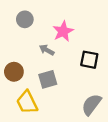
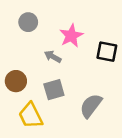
black square: (89, 60) -> (107, 52), moved
gray semicircle: (91, 105) -> (91, 106), moved

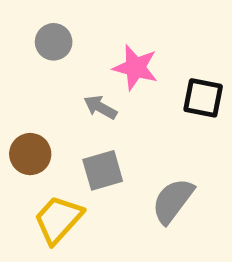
pink star: (71, 36) -> (135, 68), turned -30
yellow trapezoid: (31, 116) -> (58, 219), turned 68

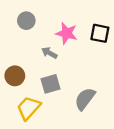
black square: (203, 98) -> (100, 33), moved

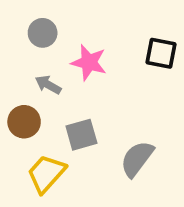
pink star: (67, 33) -> (89, 62), moved
gray arrow: (49, 53) -> (48, 85), moved

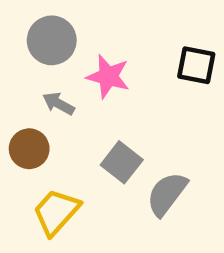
gray circle: (43, 33) -> (52, 40), size x1.4
gray square: (81, 135) -> (122, 162), moved, turned -36

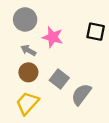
brown circle: (29, 149) -> (28, 72), moved

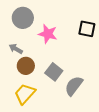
gray arrow: (28, 50) -> (16, 49), moved

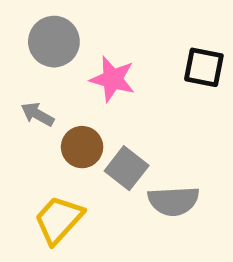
brown circle: (26, 66) -> (82, 147), moved
gray semicircle: (74, 86) -> (173, 201), turned -130

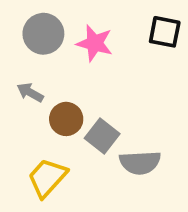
black square: (204, 67) -> (165, 32), moved
pink star: (113, 79) -> (95, 43), moved

